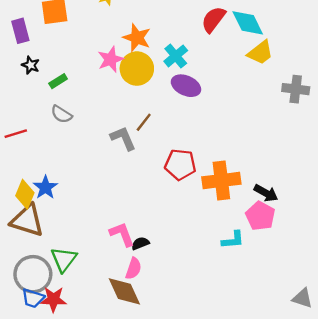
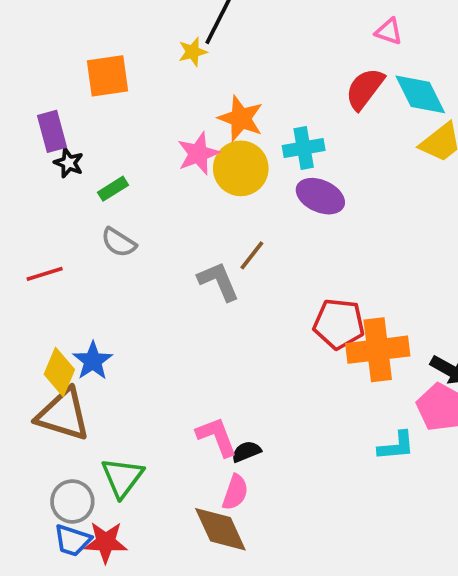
purple rectangle: (20, 31) -> (52, 131), moved
cyan cross: (176, 56) -> (304, 148), turned 30
red pentagon: (180, 165) -> (339, 324), moved
gray circle: (33, 274) -> (72, 501), size x0.7

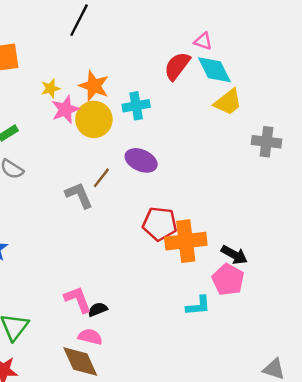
pink triangle: (389, 31) -> (203, 41), moved
yellow star: (193, 52) -> (50, 88), moved
purple ellipse: (320, 196) -> (141, 160), moved
pink semicircle: (235, 492) -> (90, 337), turned -95

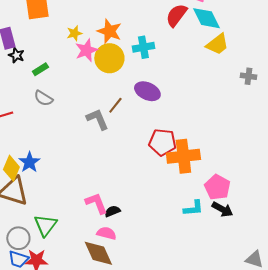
gray cross: (267, 142) -> (248, 76), size x0.7
black arrow: (234, 255) -> (222, 209), moved

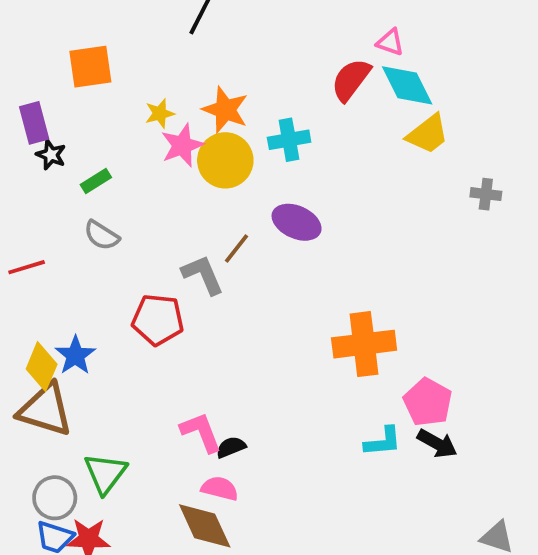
red pentagon: (162, 142) -> (158, 320), moved

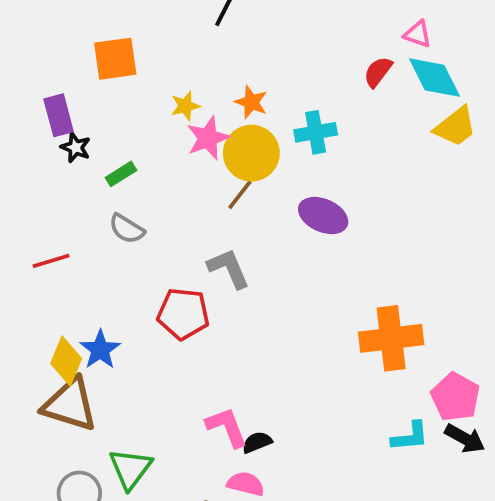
red semicircle: (351, 80) -> (378, 72), size x0.7
orange star: (225, 110) -> (251, 102), size x0.7
brown line: (237, 248) -> (240, 195), moved

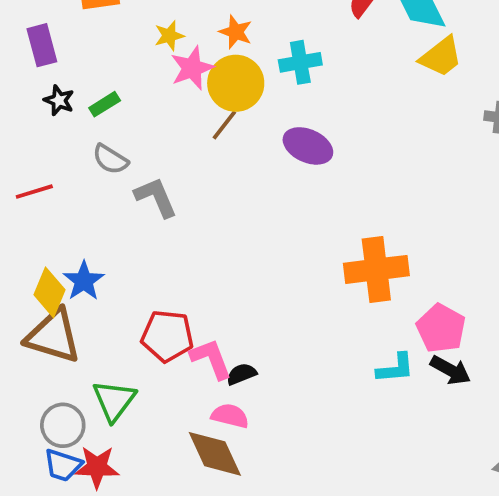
black star: (76, 147) -> (59, 100), moved
gray L-shape: (229, 268) -> (156, 197), moved
red pentagon: (183, 314) -> (167, 336), moved

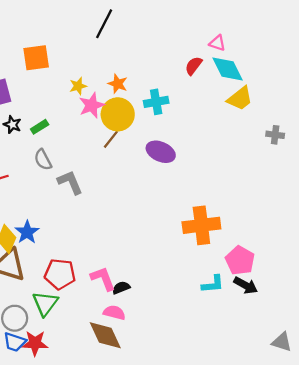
gray semicircle: (110, 159) -> (43, 160), turned 30
red pentagon: (167, 336) -> (60, 274), moved

